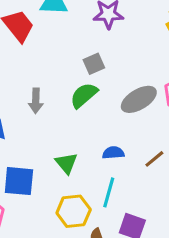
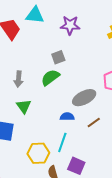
gray ellipse: (139, 99) -> (84, 98), moved
green triangle: (66, 163) -> (24, 106), moved

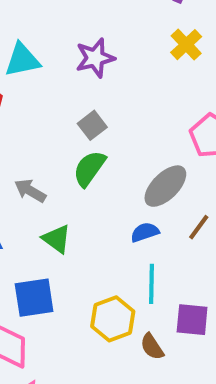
gray arrow: (18, 79) -> (30, 191), turned 133

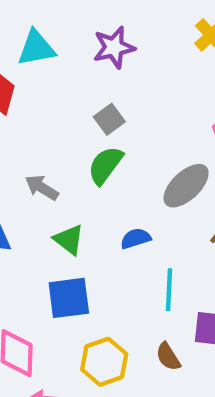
blue semicircle: (145, 232) -> (136, 238), moved
blue square: (34, 298) -> (69, 298), moved
yellow hexagon: (113, 319) -> (104, 362), moved

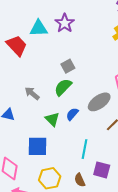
purple star: (114, 47) -> (65, 23), moved, turned -30
blue semicircle: (136, 238) -> (72, 114), moved, turned -40
green triangle: (69, 240) -> (52, 119), moved

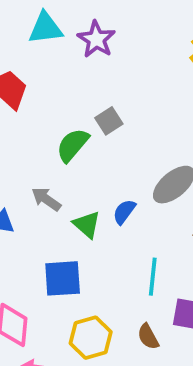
cyan triangle: (39, 28) -> (45, 28), moved
green semicircle: (63, 87) -> (73, 145), moved
gray arrow: (32, 93) -> (46, 199), moved

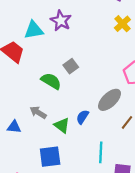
cyan triangle: (45, 28) -> (34, 30), moved
green semicircle: (73, 145) -> (51, 81), turned 84

